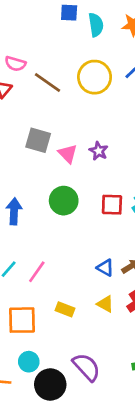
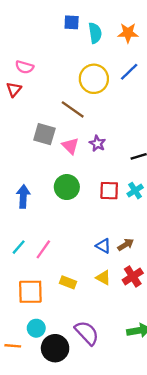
brown line: (48, 82) -> (73, 109), moved

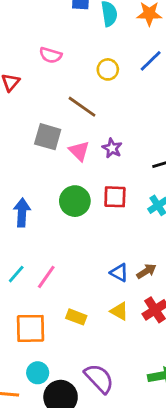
pink semicircle: (24, 67) -> (51, 55), moved
yellow circle: (94, 79) -> (108, 69), size x0.6
red square: (109, 191) -> (115, 197), moved

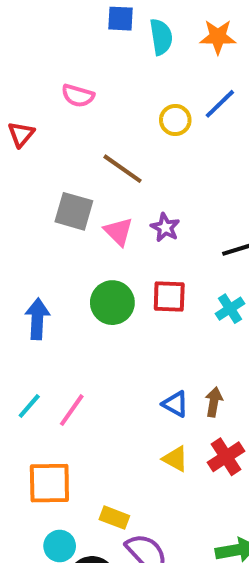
yellow circle: (108, 69) -> (175, 120), moved
brown arrow: (146, 271) -> (214, 402), turned -48
yellow rectangle: (76, 317) -> (114, 518), moved

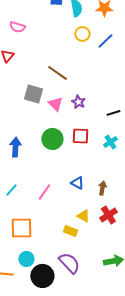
pink semicircle: (78, 96) -> (17, 27), moved
yellow circle: (175, 120) -> (82, 34), moved
blue triangle: (175, 404) -> (77, 183), moved
pink line: (72, 410) -> (44, 192), moved
yellow rectangle: (114, 518) -> (70, 231), moved

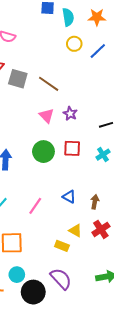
gray square: (33, 94) -> (18, 79), moved

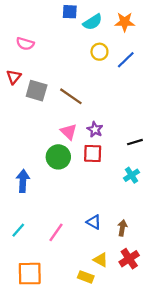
cyan semicircle: (68, 17) -> (93, 22), turned 66
red square: (72, 148) -> (93, 153), moved
green circle: (43, 152) -> (58, 157), moved

